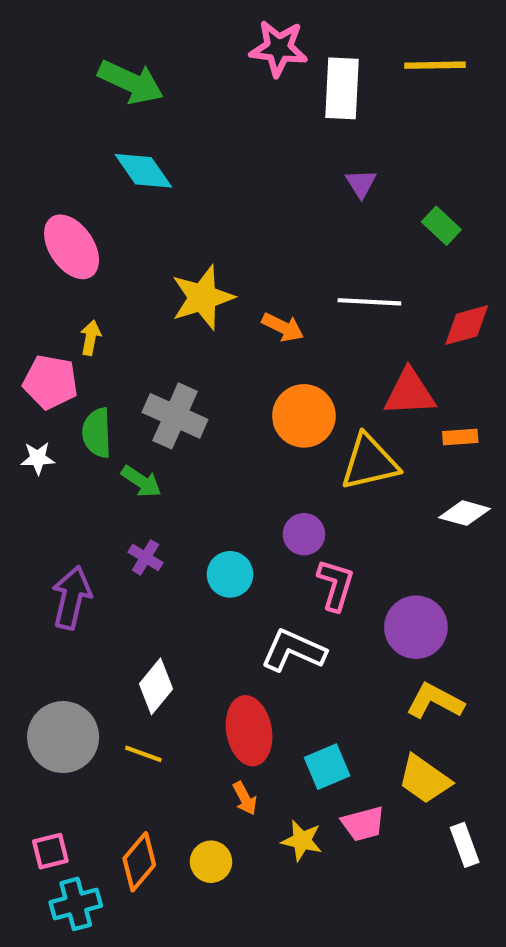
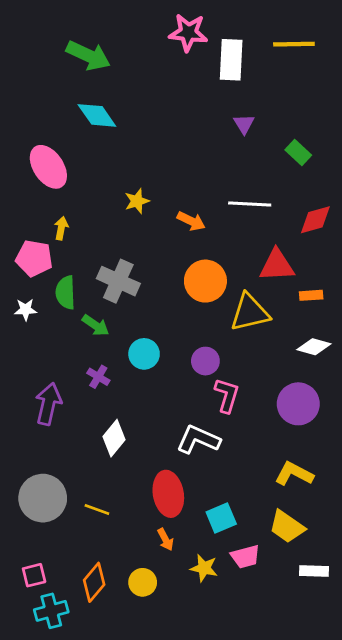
yellow star: (203, 298) -> (137, 201), size x0.6
cyan circle: (230, 574) -> (144, 354), moved
purple circle: (416, 627) -> (298, 404), moved
white diamond: (156, 686) -> (114, 438), moved
white rectangle: (465, 845) -> (314, 571), turned -68

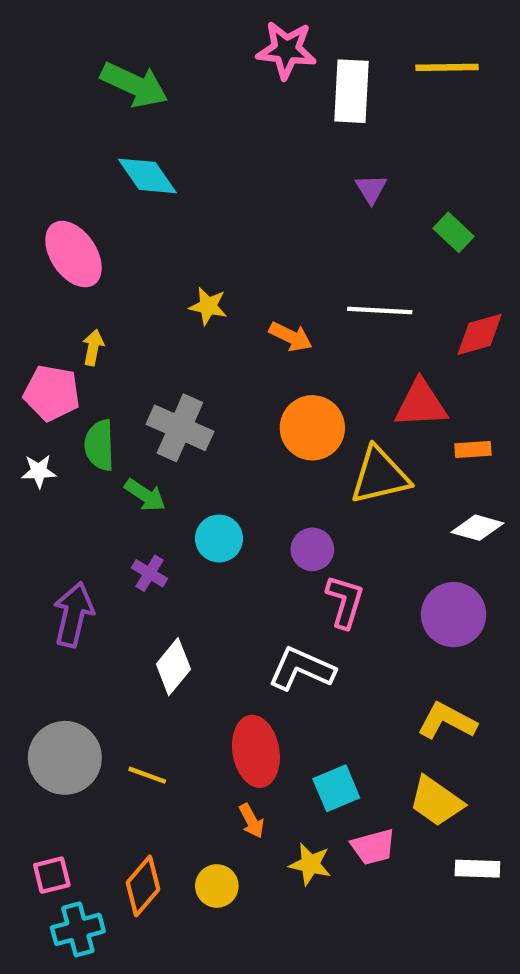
yellow star: (137, 201) -> (208, 306), turned 30

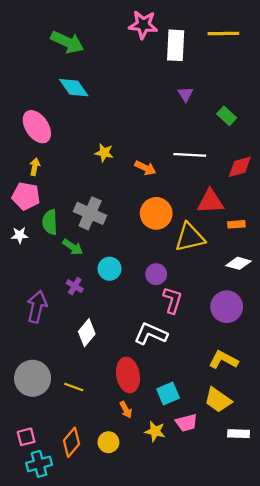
yellow arrow: (93, 347) -> (35, 167), moved

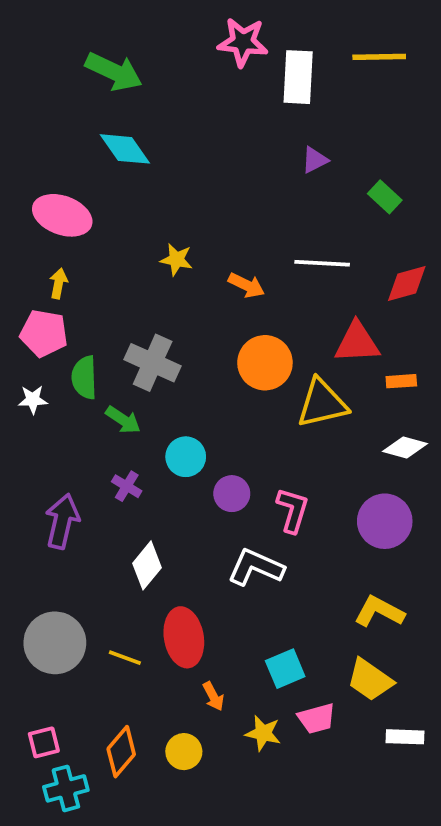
purple triangle: (185, 94) -> (315, 160), turned 35
pink ellipse: (37, 127) -> (62, 215), turned -36
purple circle: (156, 274) -> (232, 494), moved
red ellipse: (128, 375) -> (184, 637), moved

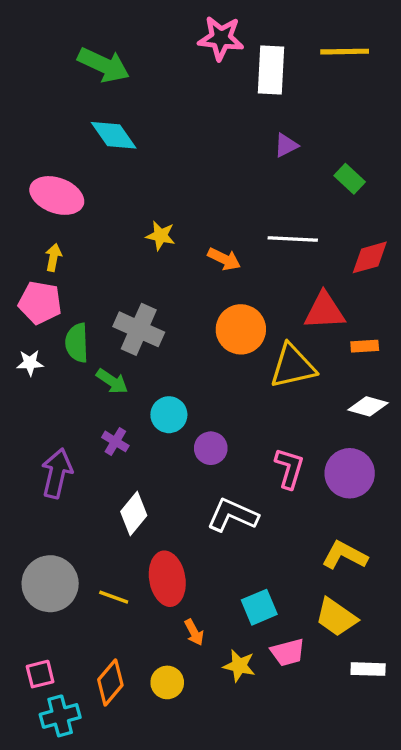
pink L-shape: (293, 510) -> (289, 468), moved

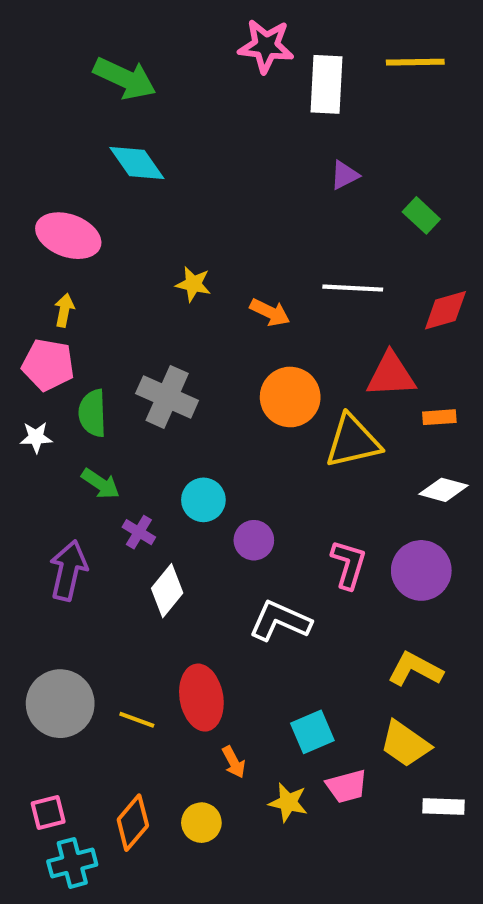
green arrow: (112, 381) -> (101, 484), moved
white diamond: (134, 513) -> (167, 591), moved

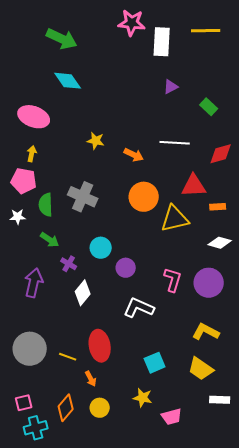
orange arrow: (234, 762) -> (91, 379), moved
pink trapezoid: (347, 786) -> (172, 417), moved

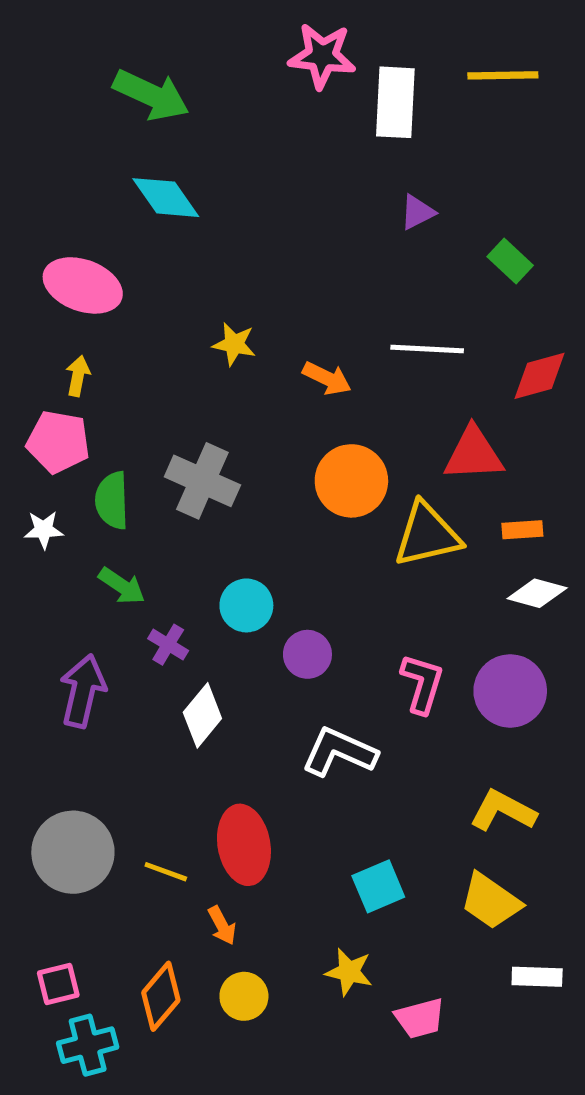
orange rectangle: (218, 207) -> (522, 530), moved

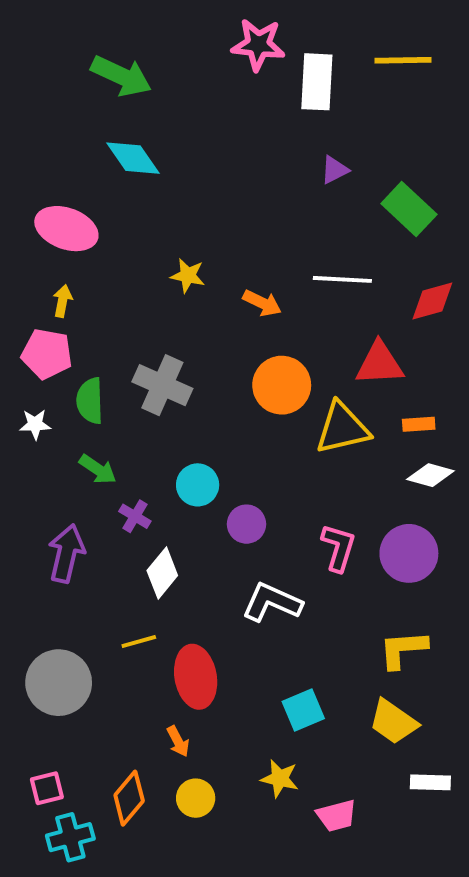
green rectangle: (510, 261) -> (409, 209), size x1.5
yellow L-shape: (503, 811) -> (403, 649), turned -32
yellow line: (166, 872) -> (139, 641), moved, turned -36

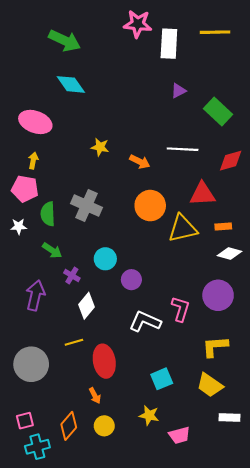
pink L-shape: (338, 548) -> (180, 309), moved

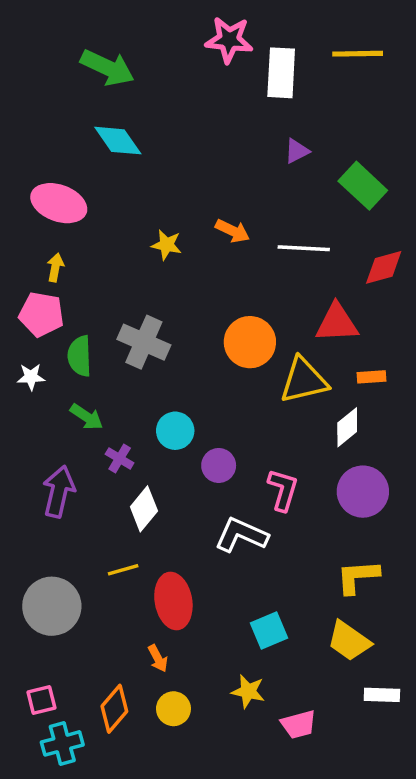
orange arrow: (140, 162) -> (233, 231), moved
white diamond: (230, 254) -> (347, 427), moved, turned -55
pink L-shape: (180, 309) -> (283, 490), moved

